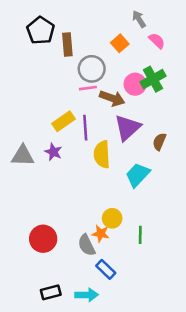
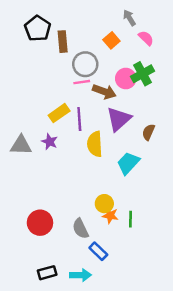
orange star: (101, 234) -> (110, 216), moved

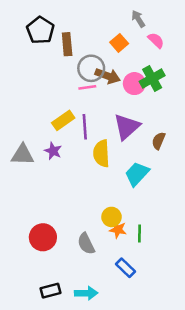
brown arrow: (104, 92) -> (108, 76), moved
blue rectangle: (98, 251) -> (125, 268), moved

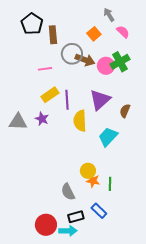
pink line: (87, 87) -> (45, 69), moved
red circle: (43, 237) -> (46, 225), moved
black rectangle: (51, 291) -> (76, 217), moved

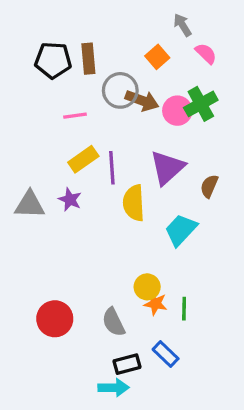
black pentagon: (32, 24) -> (53, 60), moved, turned -30
red circle: (46, 225) -> (55, 319), moved

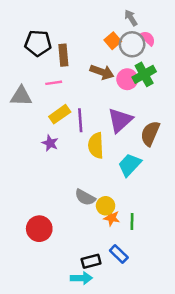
brown rectangle: (88, 59) -> (63, 55), moved
gray circle: (120, 90) -> (132, 44), moved
brown semicircle: (209, 186) -> (150, 133), size x1.5
gray triangle: (30, 205) -> (21, 96), moved
gray semicircle: (114, 322) -> (85, 197), moved, turned -35

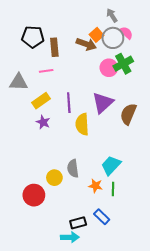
brown arrow: (102, 72) -> (86, 44), moved
yellow rectangle: (60, 114) -> (41, 101), moved
cyan trapezoid: (130, 165) -> (111, 165), moved
gray semicircle: (85, 197) -> (73, 168), turned 54
yellow circle: (106, 206) -> (54, 178), moved

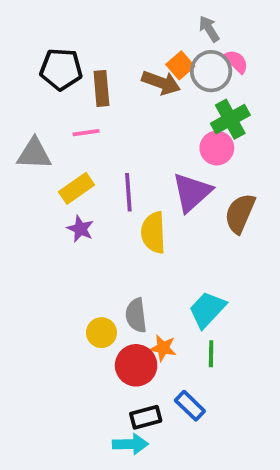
pink circle: (109, 68) -> (217, 148), moved
orange star: (95, 186) -> (163, 348), moved
red circle: (34, 195) -> (136, 365), moved

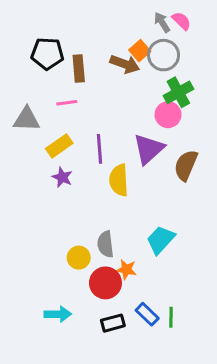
pink semicircle: (236, 62) -> (181, 21), moved
green line: (211, 354) -> (171, 317), moved
cyan arrow: (130, 444) -> (58, 314), moved

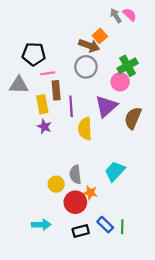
black pentagon: (47, 54) -> (34, 54), moved
gray circle: (164, 55) -> (86, 67), moved
brown rectangle: (79, 68) -> (56, 90), moved
yellow rectangle: (59, 146) -> (42, 104), turned -66

